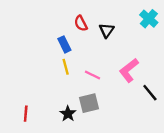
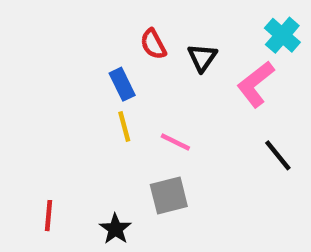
pink L-shape: (129, 70) -> (256, 84), moved
black line: (150, 93) -> (278, 155), moved
black star: (68, 114) -> (115, 229), moved

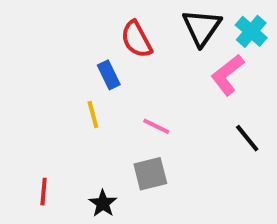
red semicircle: (153, 44) -> (136, 39), size x1.4
black triangle: (202, 57) -> (202, 27), moved, size x1.5
yellow line: (124, 126) -> (93, 114), moved

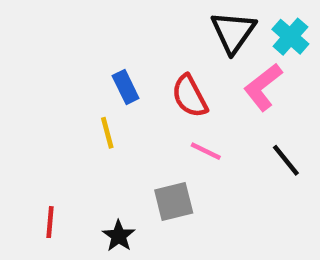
red semicircle: (136, 39) -> (190, 96), moved
pink line: (156, 126) -> (206, 151), moved

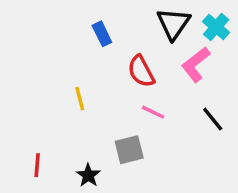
blue rectangle: (126, 87) -> (102, 34), moved

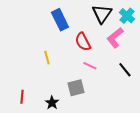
blue rectangle: (102, 34) -> (60, 20), size x1.5

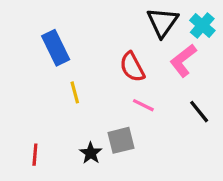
blue rectangle: (60, 20) -> (56, 48), moved
black star: (52, 103) -> (91, 153), moved

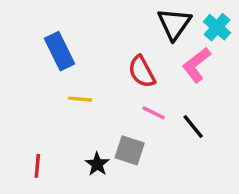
yellow line: (75, 92) -> (80, 99), turned -70
black line: (199, 112) -> (193, 126), moved
gray square: (121, 140) -> (130, 150), turned 32

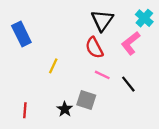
black triangle: (174, 24) -> (102, 20), moved
blue rectangle: (60, 51) -> (21, 34), moved
yellow line: (80, 99) -> (53, 66), turned -70

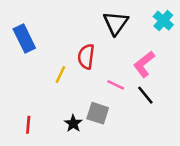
pink L-shape: (131, 43) -> (144, 64), moved
red semicircle: (94, 48) -> (86, 57), moved, turned 35

